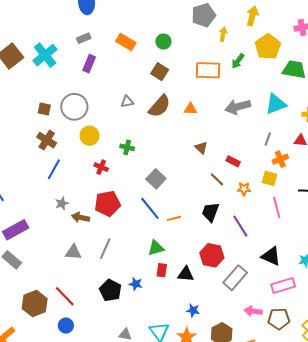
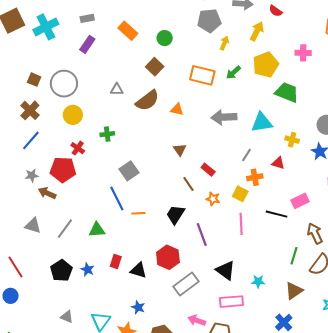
green cross: (127, 147) -> (107, 134), turned -32
red pentagon: (107, 204) -> (63, 170), moved
green triangle: (156, 248) -> (97, 230), moved

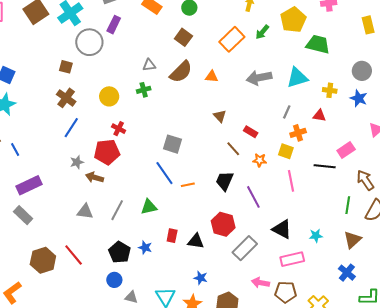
orange rectangle: (202, 75) -> (232, 39), turned -50
gray circle: (64, 84) -> (89, 42), moved
green cross: (107, 134) -> (144, 90), moved
gray square: (129, 171) -> (172, 144), turned -30
blue circle: (10, 296) -> (114, 280), moved

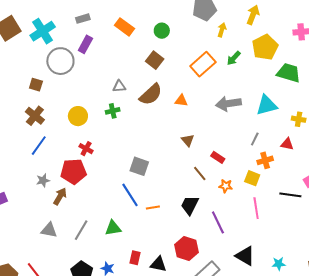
brown arrow: (95, 177) -> (60, 196), turned 102

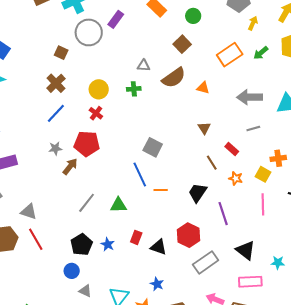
gray line: (255, 139) -> (253, 129), moved, turned 40
red cross: (86, 149) -> (96, 113), moved
gray triangle: (49, 230) -> (29, 212), moved

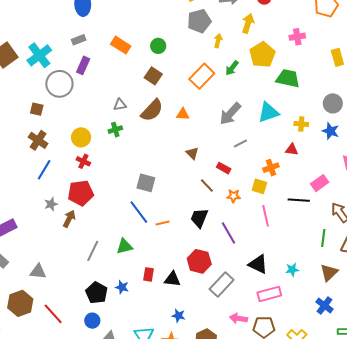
gray arrow: (250, 97) -> (230, 114), turned -35
red line: (36, 239) -> (53, 314), moved

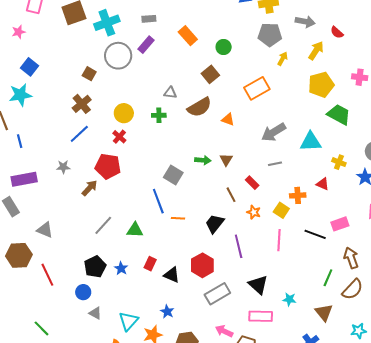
green arrow: (232, 68) -> (203, 160), moved, turned -140
gray star: (51, 204) -> (63, 167), moved
brown triangle: (329, 273) -> (324, 312), turned -42

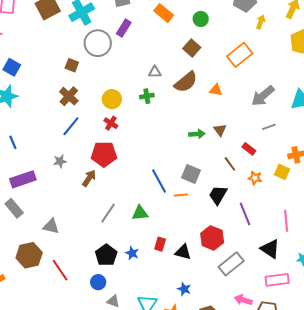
gray square: (173, 175) -> (191, 174), moved
pink line: (279, 240) -> (286, 221), moved

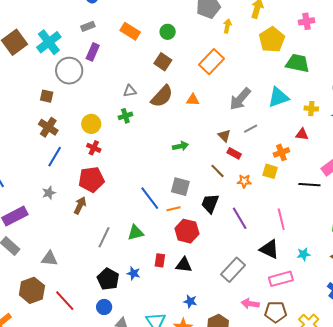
brown triangle: (220, 130) -> (224, 136), moved
red hexagon: (212, 238) -> (187, 231), moved

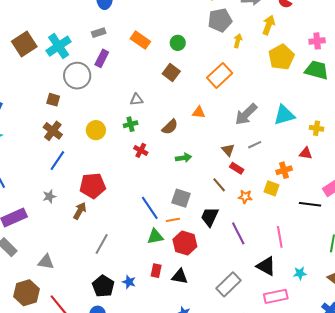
green trapezoid: (298, 63) -> (317, 70), moved
brown semicircle: (162, 96) -> (170, 127), moved, size x0.7
red cross: (94, 148) -> (141, 150), moved
green triangle: (136, 233) -> (155, 236), moved

